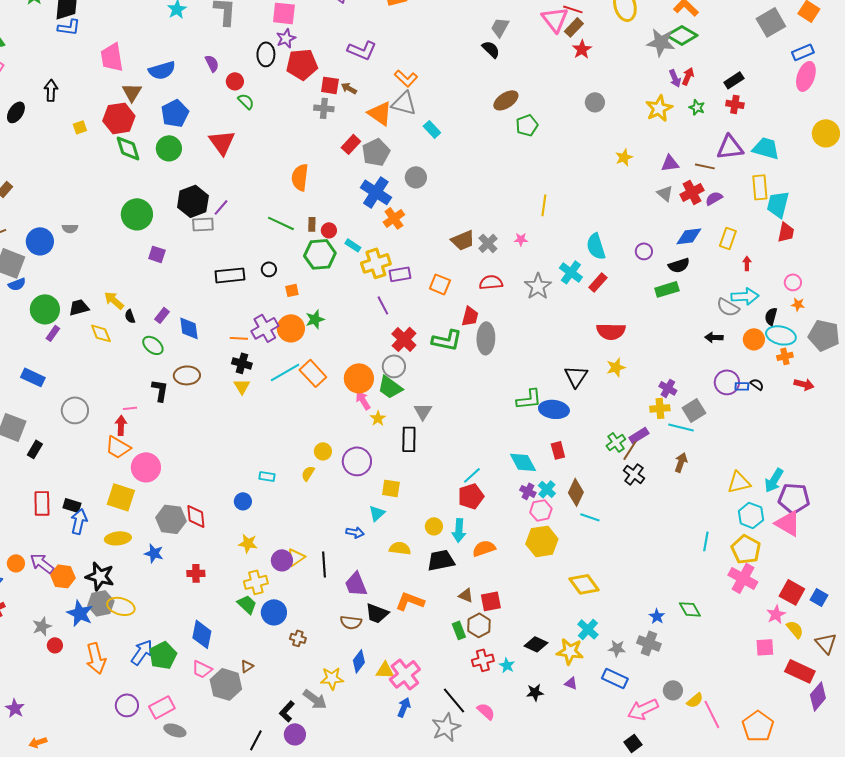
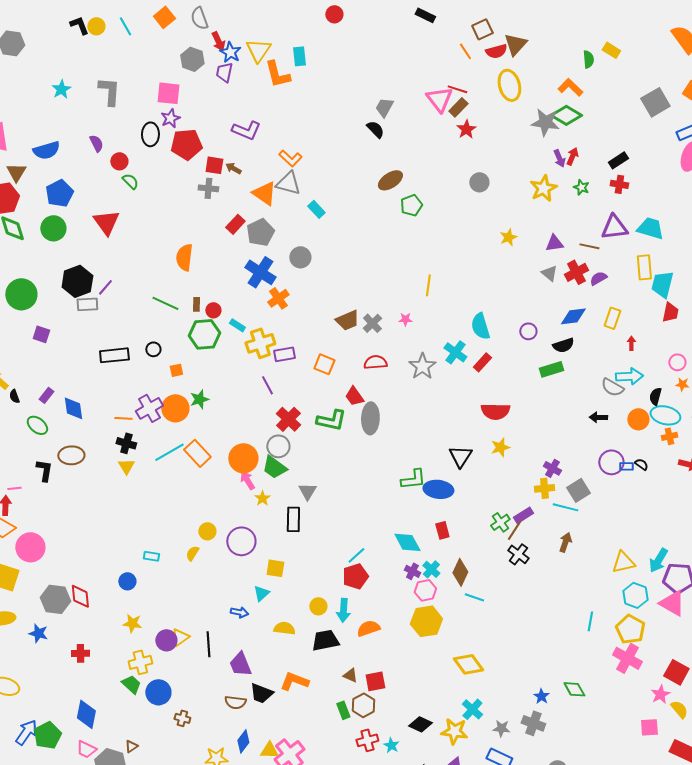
red trapezoid: (470, 316) -> (354, 396), turned 130

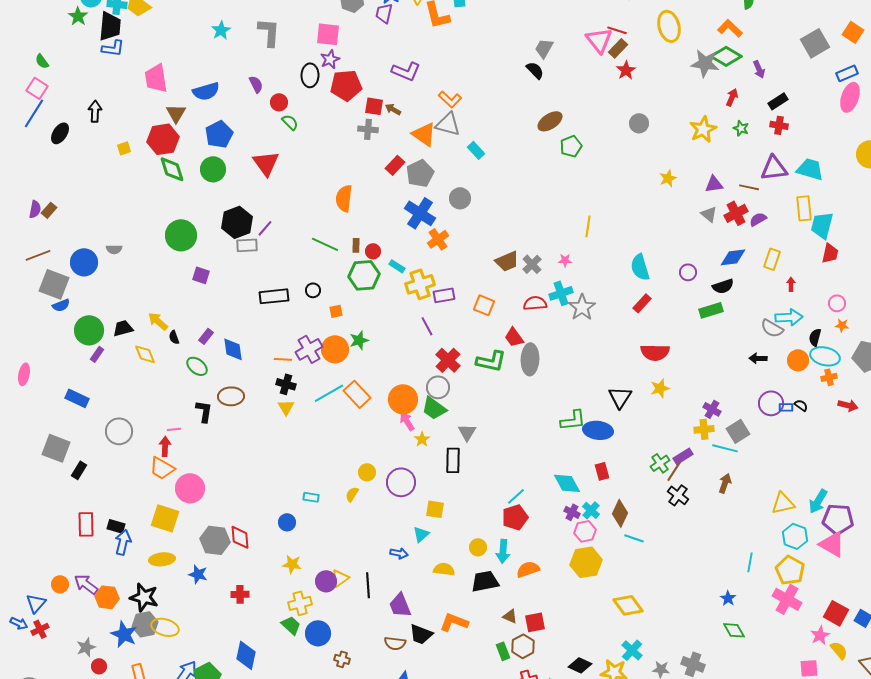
purple arrow: (559, 158) -> (759, 69), moved
cyan cross: (455, 352) -> (561, 293), moved, turned 35
blue star: (541, 696) -> (728, 598), moved

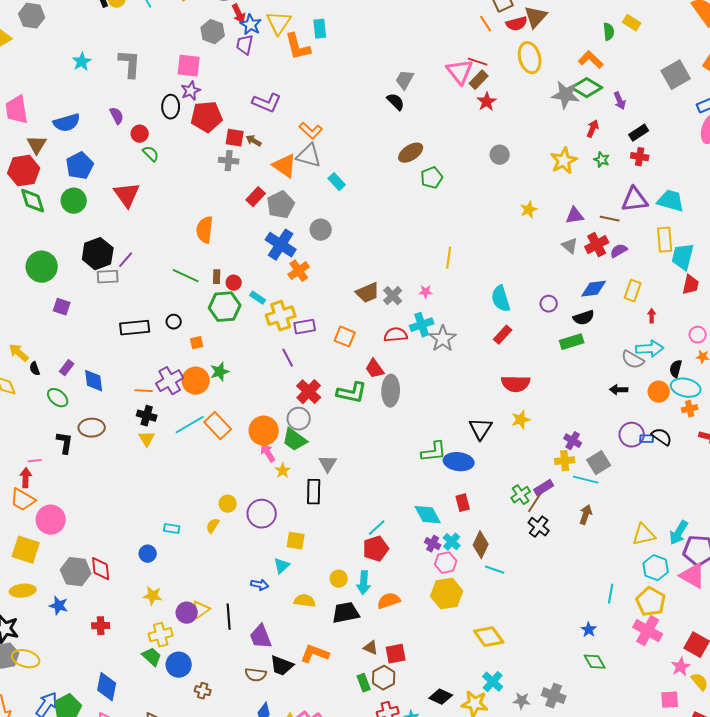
black semicircle: (801, 405) -> (662, 437), size x1.5

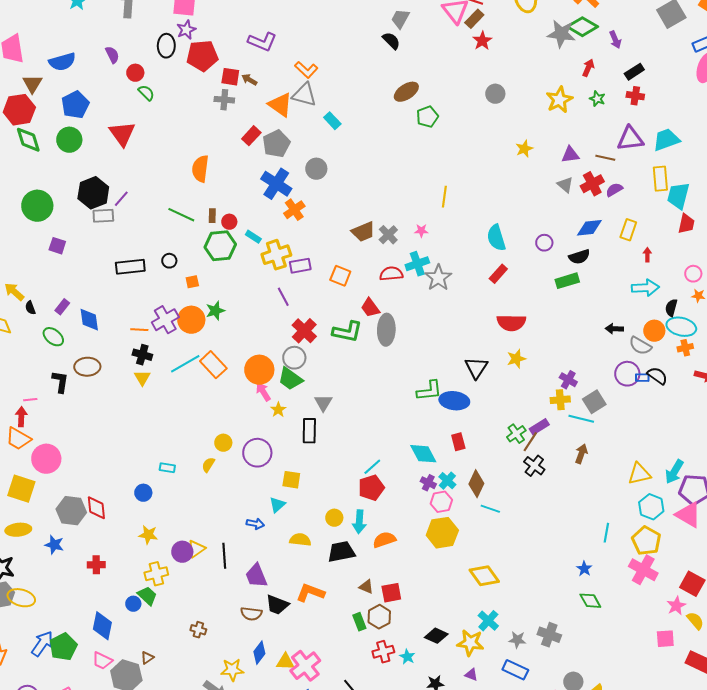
cyan trapezoid: (671, 201) -> (666, 140), turned -36
gray semicircle: (633, 360) -> (640, 346), moved
blue circle: (179, 665) -> (133, 604), moved, size x0.6

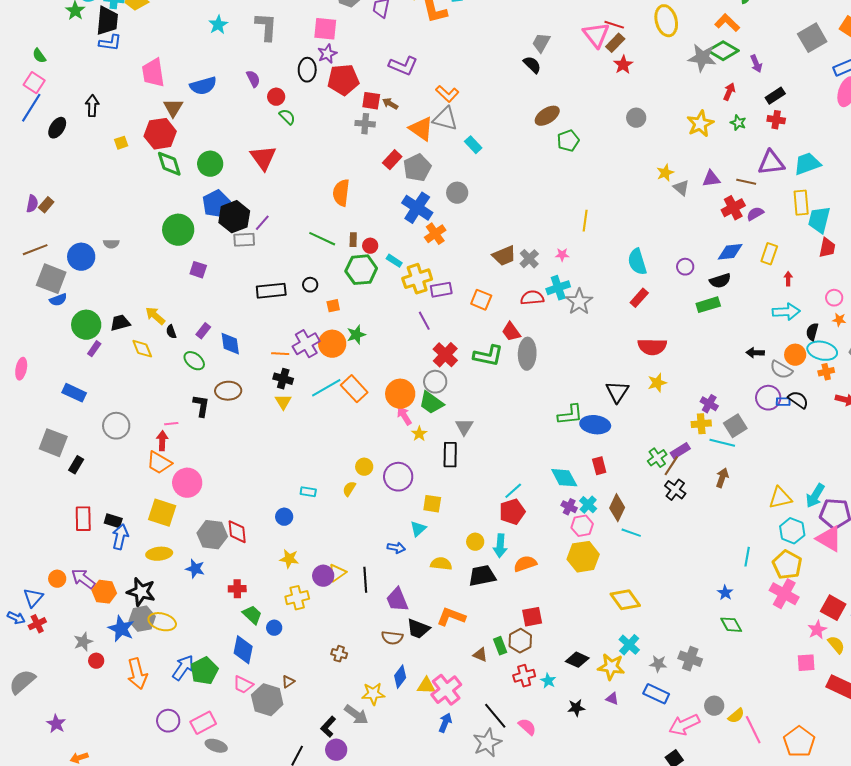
blue pentagon: (75, 105) -> (216, 204), moved
gray triangle: (565, 185) -> (681, 188), moved
brown triangle: (366, 587) -> (480, 655), moved
green trapezoid: (147, 596) -> (252, 615), moved

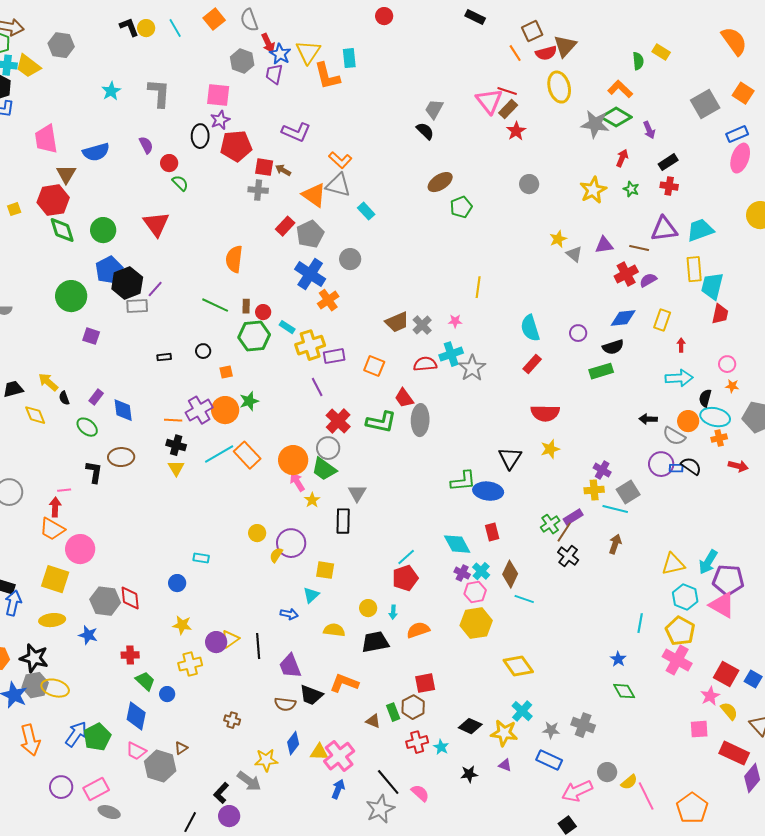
black rectangle: (271, 291) -> (164, 357), size x0.5
yellow semicircle: (349, 489) -> (276, 555), moved
cyan arrow: (500, 546) -> (393, 612), size x0.6

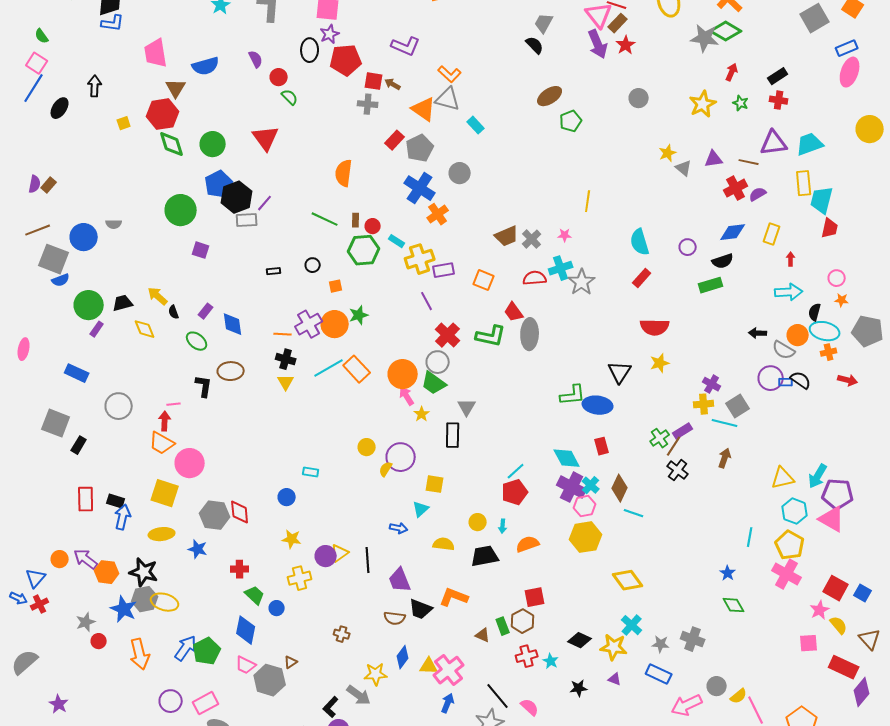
purple arrow: (649, 130) -> (598, 44), moved, size x1.6
purple cross: (462, 573) -> (572, 487), size x1.8

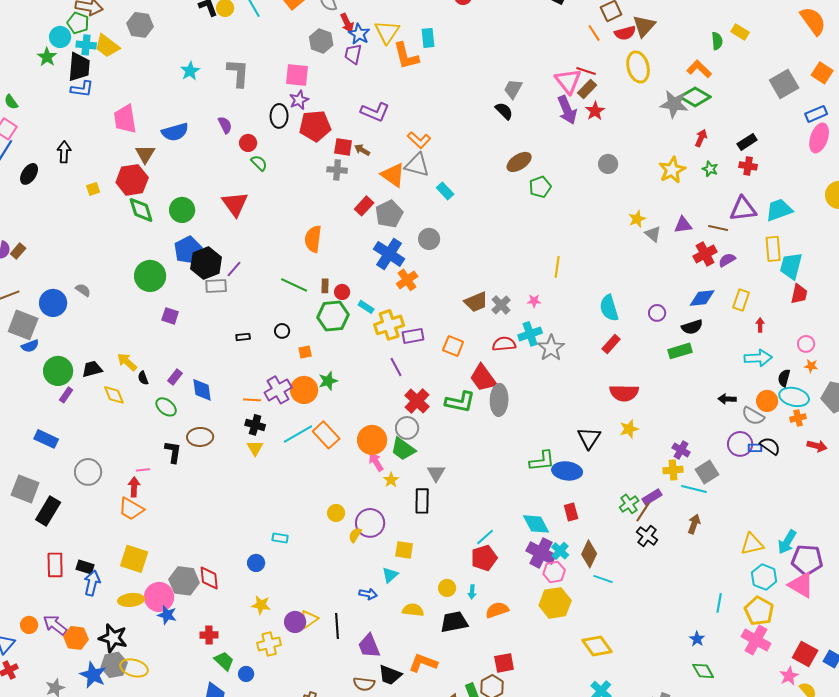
gray semicircle: (114, 224) -> (83, 290), turned -147
red trapezoid: (514, 312) -> (483, 378), size x1.4
black rectangle: (79, 445) -> (48, 511), size x1.6
pink circle: (190, 463) -> (159, 597), moved

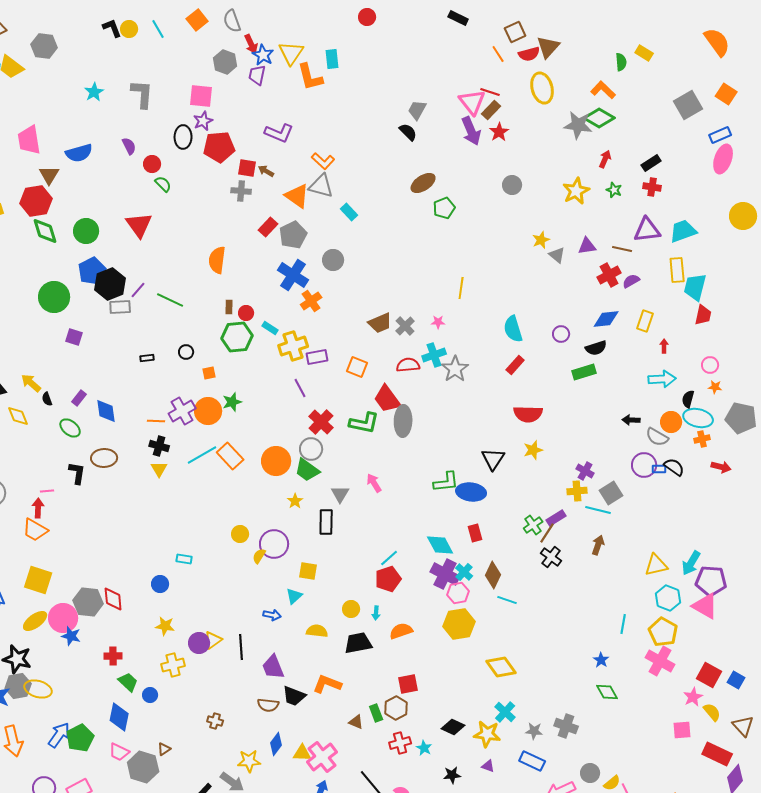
green line: (294, 285) -> (170, 300), moved
pink arrow: (376, 462) -> (374, 483), moved
yellow ellipse: (131, 600) -> (35, 621), turned -30

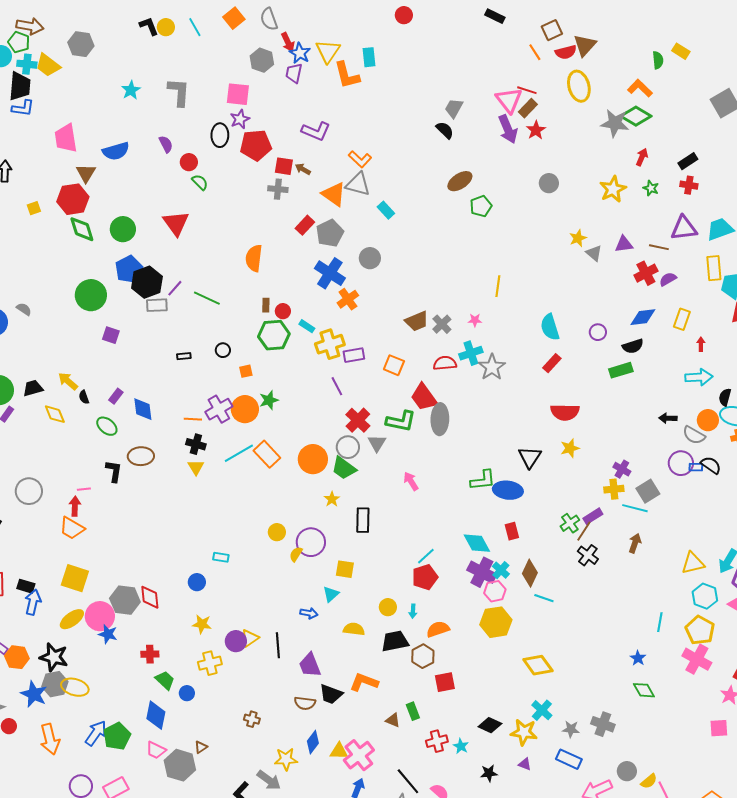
gray triangle: (340, 494) -> (377, 443), moved
brown hexagon: (396, 708) -> (423, 656), moved

